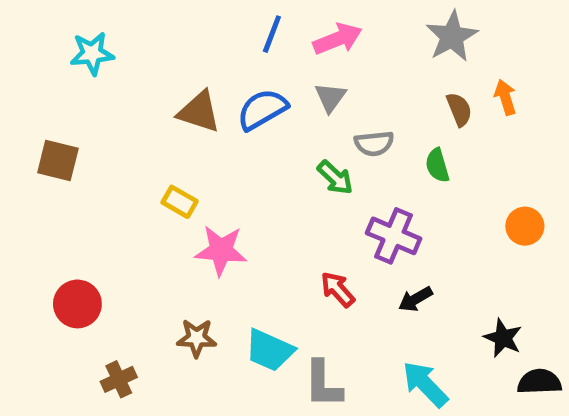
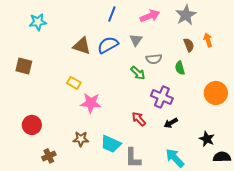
pink arrow: (338, 39) -> (150, 16), moved
orange circle: (525, 226) -> (216, 93), size x1.5

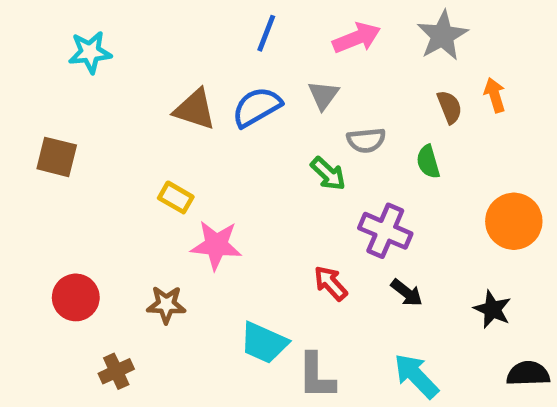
black arrow: (171, 123) -> (407, 293), turned -112
brown star: (81, 139) -> (166, 305), moved
black star: (207, 139) -> (492, 309), moved

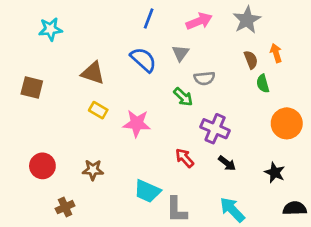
blue semicircle: (257, 107) -> (143, 60), turned 72
brown triangle: (195, 109) -> (93, 73), moved
green semicircle: (428, 162) -> (263, 84), moved
pink star: (216, 245) -> (137, 123), moved

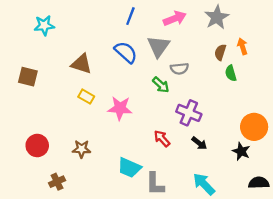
gray triangle: (181, 53) -> (158, 46), size x1.5
brown semicircle: (251, 60) -> (220, 52), turned -140
orange circle: (287, 123) -> (254, 127), moved

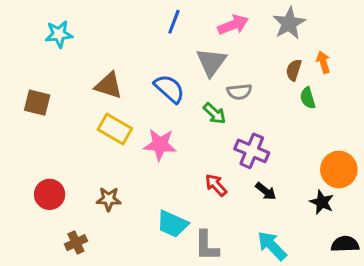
blue semicircle: (126, 52) -> (169, 89), moved
yellow rectangle: (86, 97) -> (115, 129), size x1.5

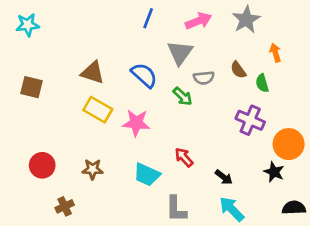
cyan star: (59, 34) -> (28, 25), moved
brown semicircle: (294, 70) -> (238, 70), moved, turned -54
purple cross: (252, 151) -> (250, 120), moved
black arrow: (266, 191) -> (224, 177), moved
cyan trapezoid: (172, 224) -> (147, 175), moved

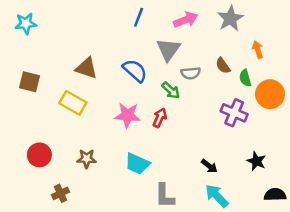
yellow rectangle: (98, 110) -> (73, 103), moved
orange circle: (289, 144) -> (270, 94), moved
red arrow: (184, 157) -> (160, 118), moved, turned 66

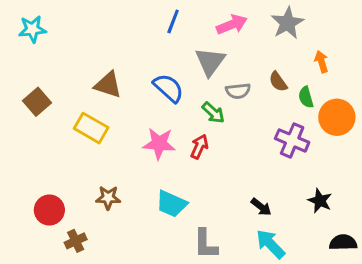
brown square: (29, 82) -> (37, 102), turned 35
red circle: (39, 155) -> (49, 210), moved

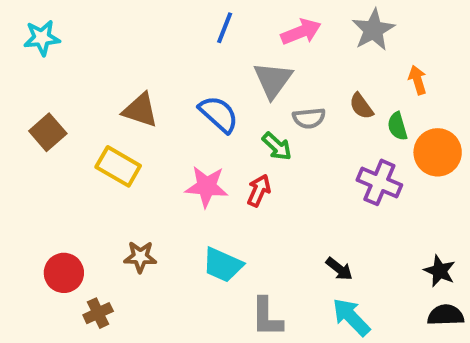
black star: (320, 201) -> (440, 271), moved

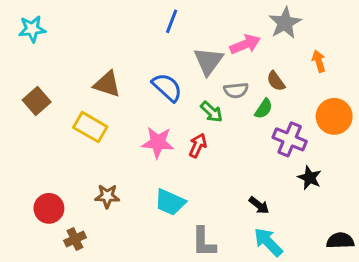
pink arrow: (301, 32) -> (245, 44), moved
green semicircle: (397, 126) -> (264, 109), moved, turned -130
black star: (440, 271) -> (310, 178), moved

